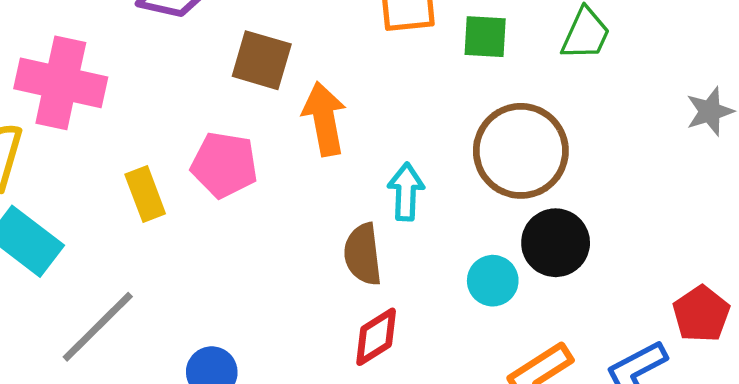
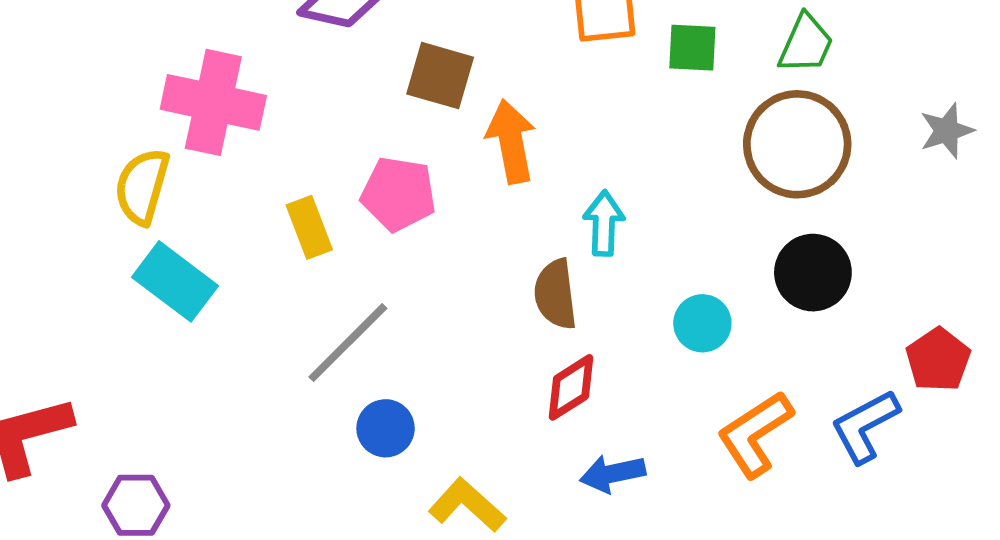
brown circle: (521, 151) -> (797, 144), moved
black circle: (556, 243) -> (813, 273), moved
gray line: (98, 327) -> (348, 343), moved

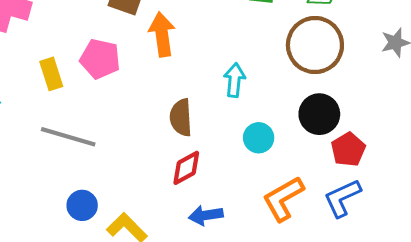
cyan arrow: (604, 223) -> (234, 80), moved
gray line: (348, 343) -> (68, 137), turned 58
red pentagon: (938, 360) -> (348, 149), moved
blue circle: (386, 428) -> (82, 205), moved

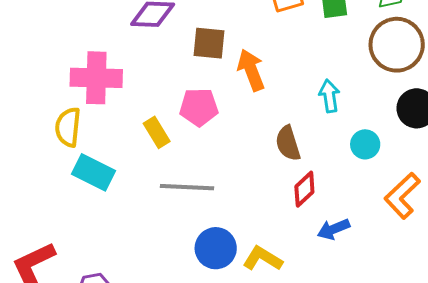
blue circle: (82, 205) -> (216, 248), size x1.4

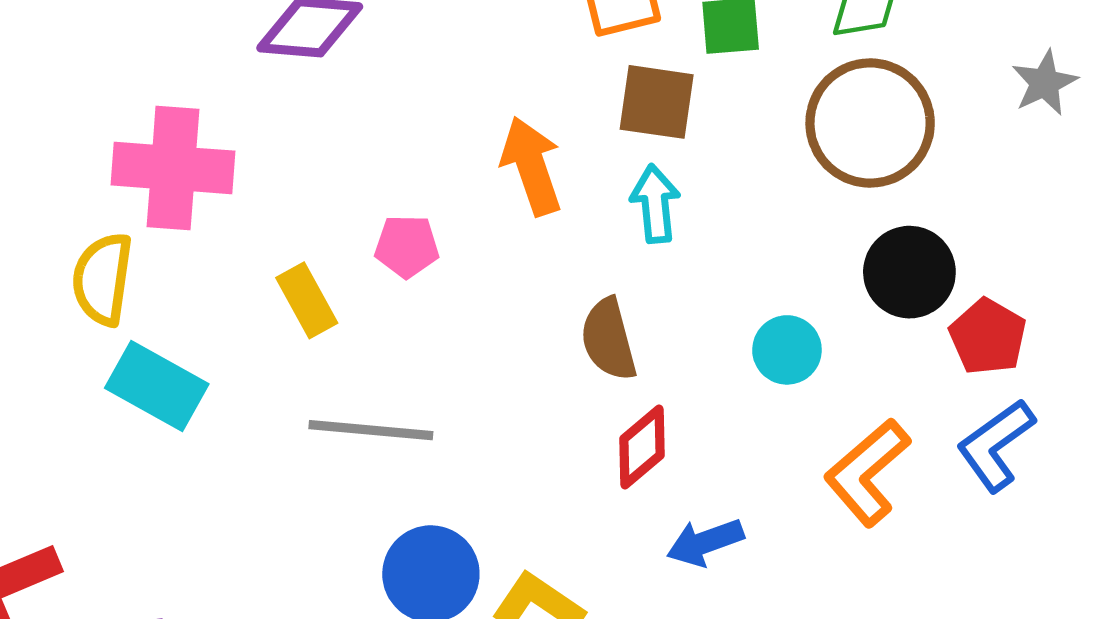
brown square: (209, 43) -> (657, 102), moved
cyan arrow: (329, 96) -> (655, 204), moved
pink pentagon: (199, 107) -> (407, 246), size x0.7

